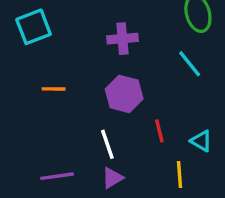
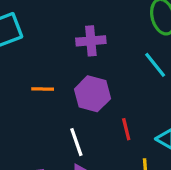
orange line: (54, 89) -> (43, 89), moved

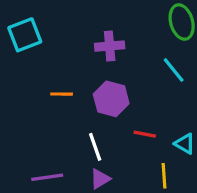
red line: (126, 129) -> (145, 134), turned -65

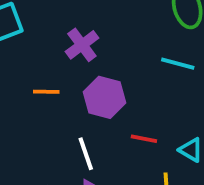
purple cross: (110, 46) -> (82, 45), moved, turned -32
cyan line: (174, 70) -> (178, 64), turned -36

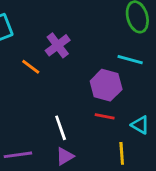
orange line: (46, 92) -> (31, 67), moved, turned 36
purple hexagon: (105, 97) -> (106, 85), moved

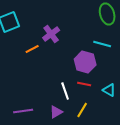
orange line: (31, 67) -> (32, 49), turned -64
white line: (61, 128) -> (65, 91), moved
yellow line: (122, 153) -> (82, 110), moved, turned 35

